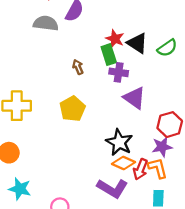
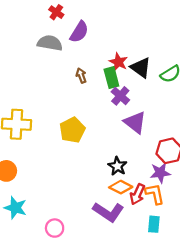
brown arrow: (78, 67) -> (81, 76), moved
purple cross: (119, 72) -> (120, 96), turned 30
black star: (119, 142) -> (117, 166), size x0.7

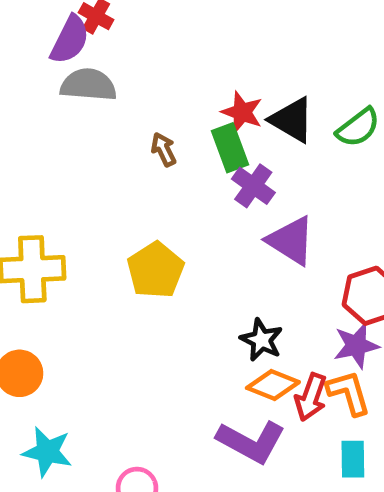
purple semicircle: (79, 32) -> (70, 40), moved

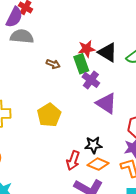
red star: (242, 112) -> (87, 49), turned -30
brown arrow: (164, 149) -> (53, 64), turned 136
black star: (261, 340) -> (93, 145), turned -30
red arrow: (311, 397) -> (73, 161), moved

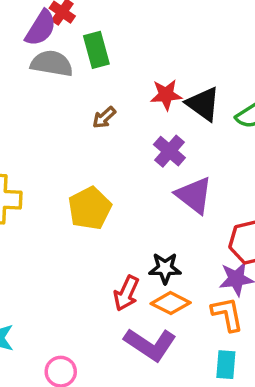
brown arrow: (53, 64) -> (104, 117), turned 112
green rectangle: (81, 64) -> (96, 50), moved

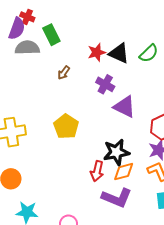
black star: (165, 268) -> (116, 152), size x1.4
orange diamond: (171, 303) -> (124, 172), turned -30

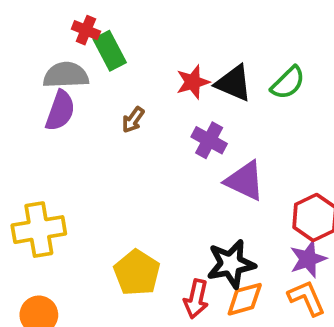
red cross: (27, 17) -> (86, 30), moved
purple semicircle: (17, 29) -> (60, 111), moved
yellow pentagon: (66, 127) -> (137, 273), moved

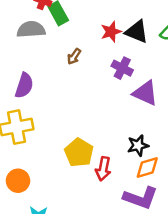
purple semicircle: (60, 111) -> (24, 86), moved
black star: (231, 264) -> (138, 145), size x0.7
red arrow: (196, 299) -> (103, 169), moved

